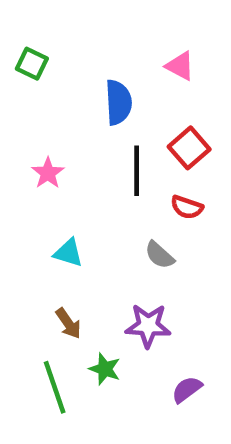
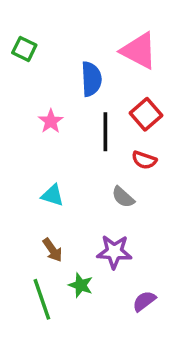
pink triangle: (180, 66) -> (139, 51), size x1.6
pink star: (48, 173) -> (51, 121), moved

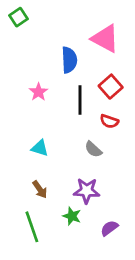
green square: (24, 49) -> (18, 17), moved, turned 30
green star: (81, 285) -> (72, 216), moved

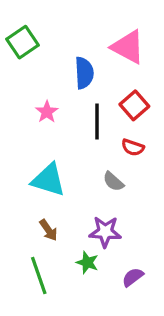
green square: (18, 17) -> (23, 42), moved, size x1.4
cyan triangle: (40, 148) -> (48, 180), size x1.6

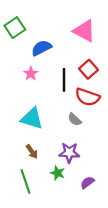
blue semicircle: (84, 73) -> (41, 48), moved, turned -114
red semicircle: (133, 147) -> (87, 97), size x1.6

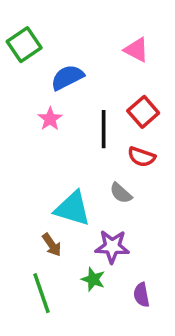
pink triangle: (84, 31) -> (136, 50), size x0.7
red semicircle: (87, 97) -> (142, 157), size x0.7
cyan triangle: (32, 118) -> (72, 209), moved
purple semicircle: (87, 183) -> (142, 295), turned -64

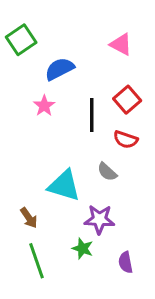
brown arrow: (52, 245) -> (29, 218), moved

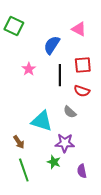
green square: (21, 40) -> (14, 26), turned -30
blue semicircle: (60, 69) -> (52, 45), moved, turned -30
red square: (127, 100) -> (83, 65), turned 36

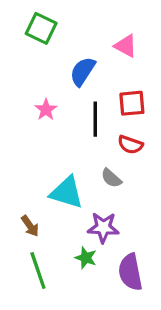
green square: (14, 26) -> (41, 28), moved
purple semicircle: (82, 171) -> (130, 272), size x1.6

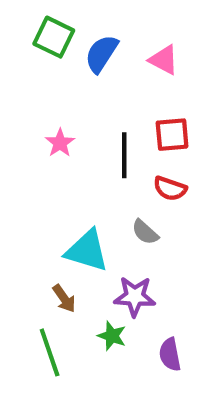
blue semicircle: (83, 71) -> (101, 54), moved
brown arrow: (30, 226) -> (64, 298), moved
purple semicircle: (130, 272) -> (170, 355), size x0.7

